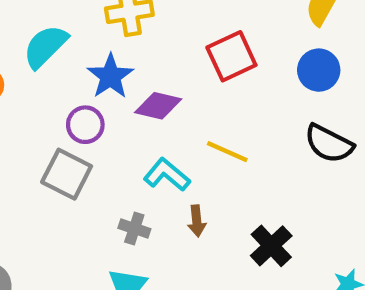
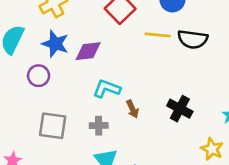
purple circle: (85, 125) -> (39, 76), moved
yellow line: (227, 152) -> (158, 35), moved
gray square: (67, 174) -> (53, 126), moved

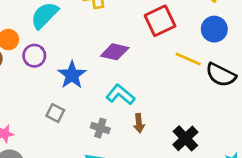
blue star: (55, 44) -> (72, 75), moved
purple circle: (39, 76) -> (34, 56), moved
gray square: (53, 126) -> (55, 113), size x0.6

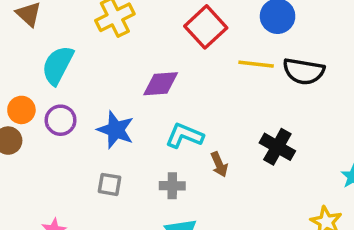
black cross: (185, 138) -> (277, 147), moved

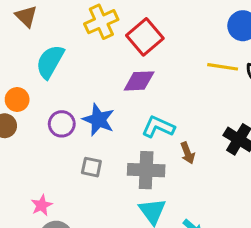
red square: (206, 27) -> (145, 37), moved
purple circle: (61, 120) -> (62, 124), moved
gray cross: (172, 186) -> (146, 170), size x1.6

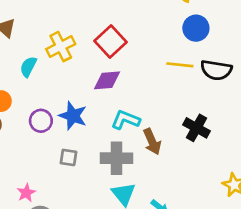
yellow cross: (101, 22) -> (61, 47), moved
cyan semicircle: (50, 62) -> (28, 67), size x0.7
brown arrow: (188, 153) -> (152, 142), size x1.4

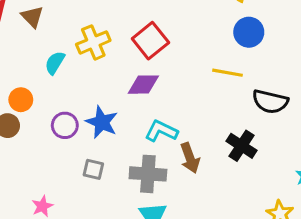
black semicircle: (216, 70) -> (270, 102), moved

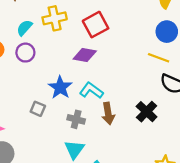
yellow line: (227, 73) -> (159, 58), moved
blue star: (102, 122) -> (60, 87), moved
purple circle: (65, 125) -> (25, 53), moved
gray cross: (148, 174) -> (76, 119), size x0.7

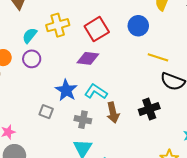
blue circle: (167, 32) -> (138, 26), moved
black cross: (147, 112) -> (149, 109), turned 30

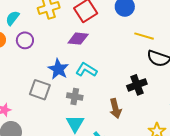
cyan semicircle: (30, 35) -> (12, 18), moved
gray square: (46, 112) -> (40, 90), size x1.5
brown arrow: (113, 113) -> (115, 108), moved

